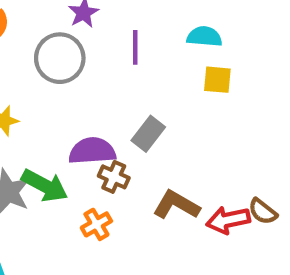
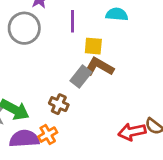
yellow square: (217, 80) -> (93, 46), moved
purple semicircle: (92, 151) -> (24, 139), moved
brown L-shape: (176, 205) -> (99, 67), moved

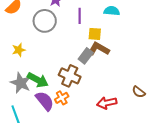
brown cross: (59, 104) -> (70, 76), size x1.5
red arrow: (132, 132) -> (107, 103), moved
purple semicircle: (24, 139) -> (45, 101), turned 55

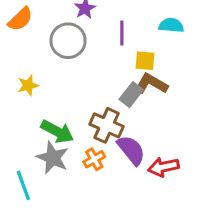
gray star: (21, 83) -> (53, 158), moved
purple semicircle: (45, 101) -> (131, 150), moved

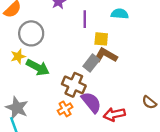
gray circle: (68, 41) -> (31, 33), moved
green arrow: (57, 132) -> (38, 67), moved
gray star: (53, 158) -> (17, 108), moved

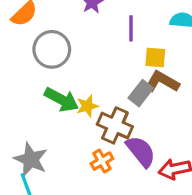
yellow star: (18, 56) -> (87, 106), moved

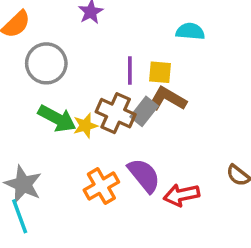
purple line: (131, 28) -> (130, 70), moved
brown cross: (115, 125) -> (116, 113), moved
orange cross: (102, 161) -> (101, 186), size x1.4

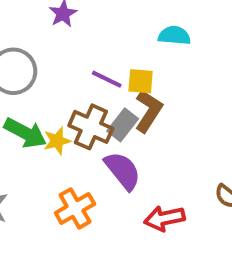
purple line: (130, 70) -> (107, 79), turned -64
brown L-shape: (167, 99) -> (149, 111), turned 93
purple semicircle: (144, 175) -> (123, 171), moved

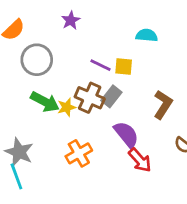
brown L-shape: (149, 111) -> (163, 105), moved
purple semicircle: (123, 171) -> (126, 134), moved
red arrow: (164, 218) -> (140, 160), turned -120

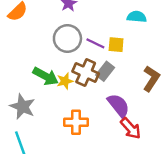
gray circle: (37, 60) -> (67, 39), moved
gray star: (19, 152) -> (23, 107), moved
orange cross: (79, 153) -> (76, 122), turned 30

